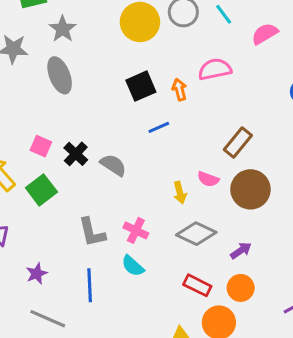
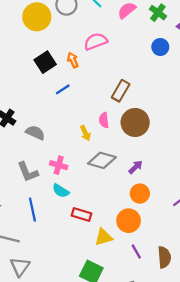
gray semicircle: (113, 165) -> (35, 133), moved
pink semicircle: (208, 179) -> (104, 120), turned 72
red rectangle: (197, 285) -> (82, 214), moved

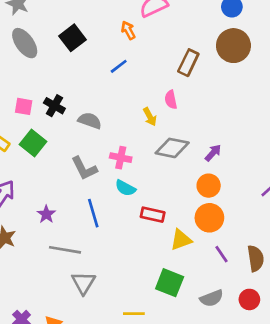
black square: (45, 62) -> (73, 38), moved
brown circle: (135, 122) -> (233, 46), moved
orange circle: (140, 194) -> (209, 186), moved

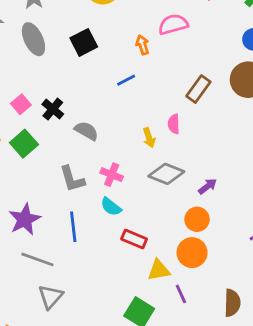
pink square: (24, 106) -> (21, 104), turned 30
purple star: (46, 214) -> (25, 219), size x1.6
purple line: (222, 254) -> (181, 294), moved

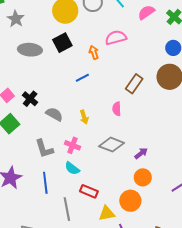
gray ellipse: (33, 39) -> (30, 50), moved, turned -60
black square: (84, 42) -> (62, 43), moved
yellow arrow: (149, 138) -> (84, 117), moved
orange circle: (197, 219) -> (143, 177), moved
gray line: (37, 259) -> (67, 209), moved, turned 60

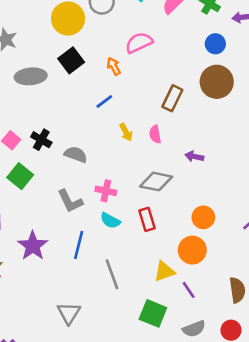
yellow arrow: (84, 117) -> (126, 132), moved
purple arrow: (141, 153) -> (194, 156), moved, turned -120
blue line: (45, 183) -> (79, 245), turned 30
red rectangle: (89, 191) -> (147, 219), moved, turned 60

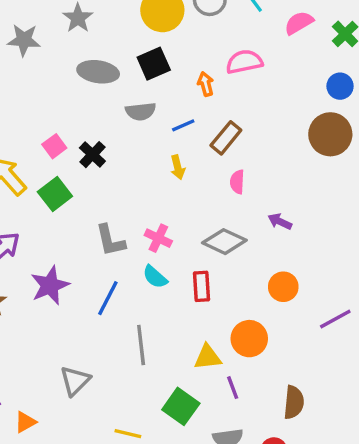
brown rectangle: (172, 98) -> (226, 138), moved
yellow arrow: (126, 132) -> (178, 167), moved
gray semicircle: (76, 154) -> (141, 111), moved, turned 140
orange circle: (203, 217) -> (283, 287), moved

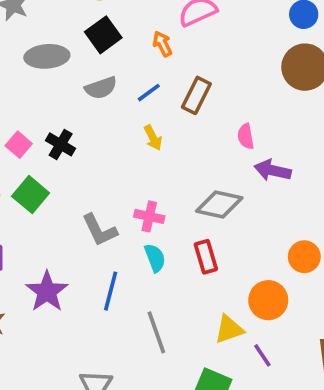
pink semicircle: (237, 182) -> (246, 136), moved
purple arrow: (280, 222) -> (273, 170), size x1.4
cyan semicircle: (155, 277) -> (155, 258), turned -140
orange circle: (283, 287) -> (304, 257), moved

